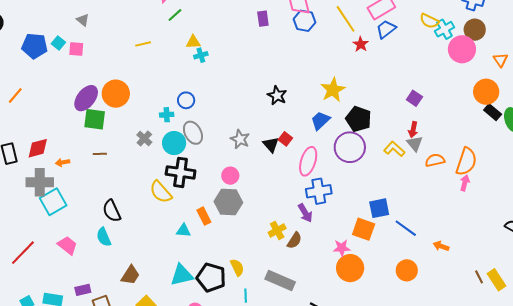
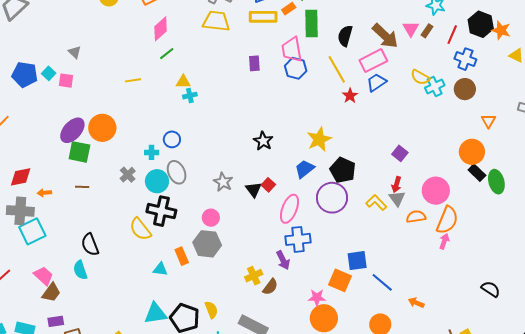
pink circle: (462, 49) -> (436, 191), moved
brown trapezoid: (130, 275) -> (51, 293), moved

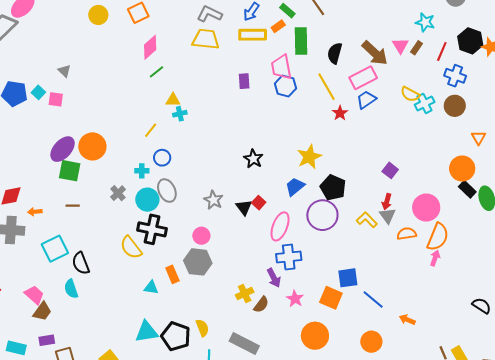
yellow line: (133, 80) -> (151, 130), moved, turned -42
cyan square: (32, 231) -> (55, 249), moved
pink star: (317, 298) -> (295, 299), moved, turned 30

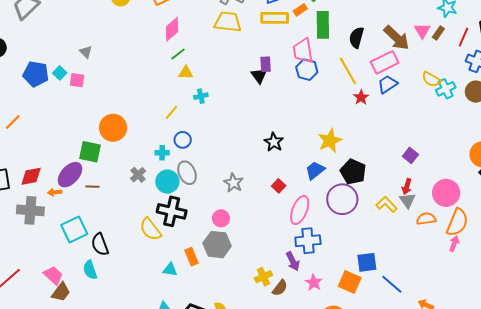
yellow triangle: (173, 100) -> (186, 73), moved
purple ellipse: (63, 149) -> (70, 175), moved
black triangle: (244, 207) -> (259, 76), moved

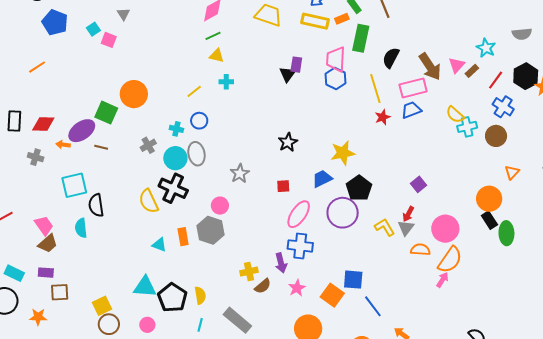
blue pentagon: (36, 74) -> (55, 22), moved
red square: (279, 186) -> (283, 186), turned 32
gray cross: (30, 210) -> (36, 157), size x0.6

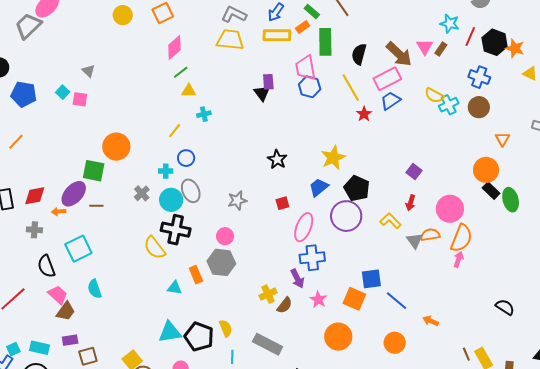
red line: (496, 80) -> (470, 37), moved
gray star: (240, 173) -> (237, 201), turned 30
black semicircle: (96, 205) -> (46, 266), moved
gray triangle: (406, 228) -> (415, 241), moved

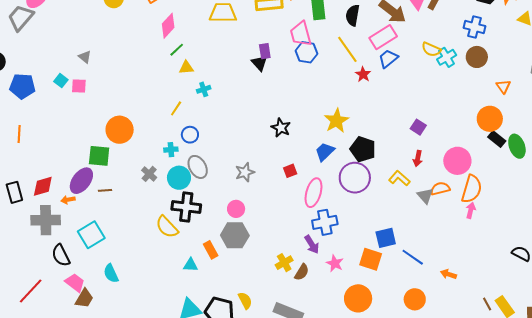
orange line: (16, 142) -> (19, 134), turned -36
gray cross: (34, 230) -> (46, 220), size x1.8

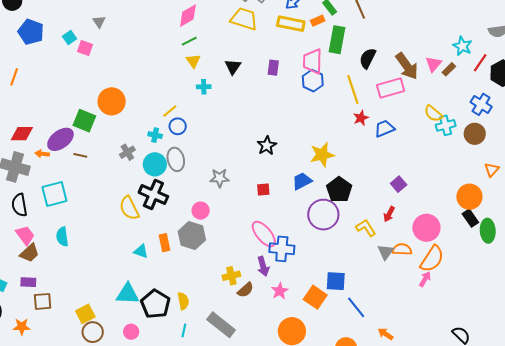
blue trapezoid: (388, 59) -> (385, 129), moved
black triangle: (259, 63) -> (233, 67), moved
yellow triangle: (186, 68) -> (193, 61), turned 42
yellow line: (176, 108) -> (170, 111), moved
pink ellipse: (313, 193) -> (264, 234), moved, turned -72

